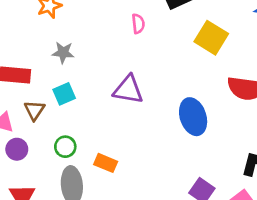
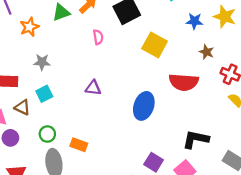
purple triangle: (128, 90) -> (93, 88), size x0.7
brown triangle: (34, 110) -> (22, 107), turned -35
blue ellipse: (193, 117) -> (144, 106), turned 40

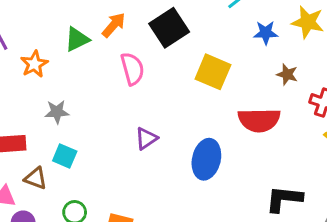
pink semicircle: (98, 37) -> (132, 69), size x1.5
purple triangle: (93, 88) -> (146, 138), moved, turned -35
cyan square: (44, 94) -> (65, 156), turned -35

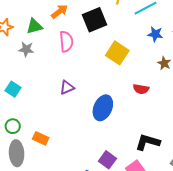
green triangle: (77, 39) -> (34, 26), moved
gray star: (57, 112) -> (26, 49), moved
red semicircle: (259, 120) -> (141, 89), size x0.6

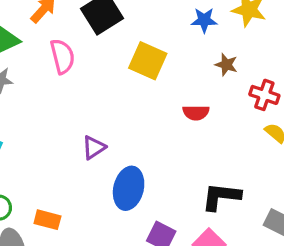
purple triangle: (67, 88) -> (94, 147), moved
blue ellipse: (103, 108) -> (129, 188), moved

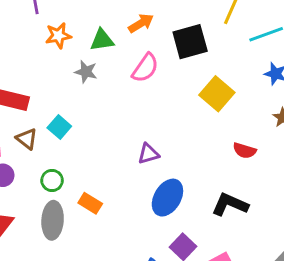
pink semicircle: (62, 56) -> (145, 68), turned 32
black L-shape: (221, 196) -> (230, 205), moved

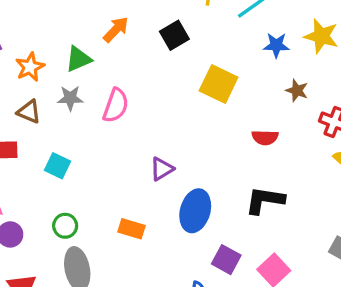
black square: (190, 42) -> (174, 35), size x0.7
pink semicircle: (145, 68) -> (116, 105), moved
brown triangle: (27, 139) -> (29, 112), moved
orange rectangle: (90, 203) -> (132, 229), moved

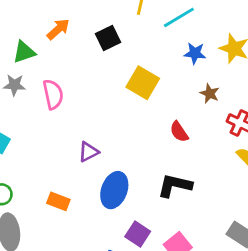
pink semicircle: (116, 105) -> (53, 94), turned -36
red semicircle: (265, 137) -> (179, 132), turned 50

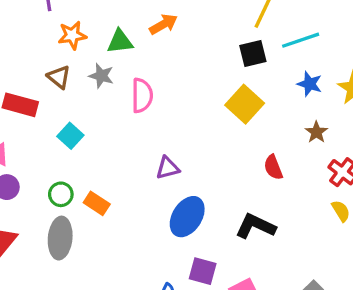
black square: (108, 38) -> (253, 53), moved
orange rectangle: (58, 201) -> (97, 203), moved
purple square: (138, 234) -> (203, 271), turned -30

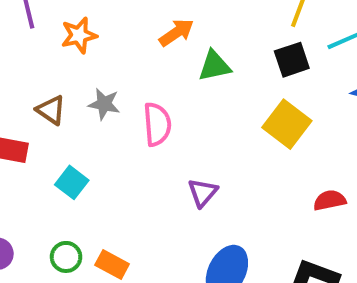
orange star: (72, 35) -> (79, 35), moved
green triangle: (120, 41) -> (214, 66), moved
red semicircle: (273, 167) -> (330, 200), turned 105
purple triangle: (168, 168) -> (203, 193), moved, turned -30

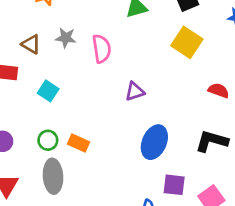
purple triangle: (203, 193) -> (135, 91), turned 36
red semicircle: (330, 200) -> (219, 91), turned 36

